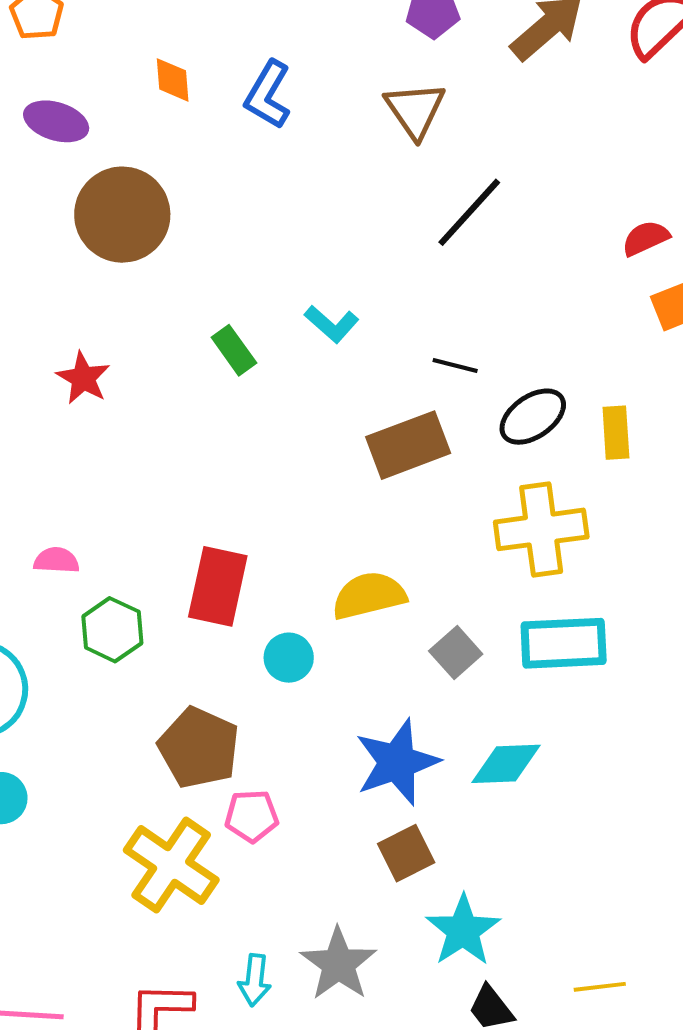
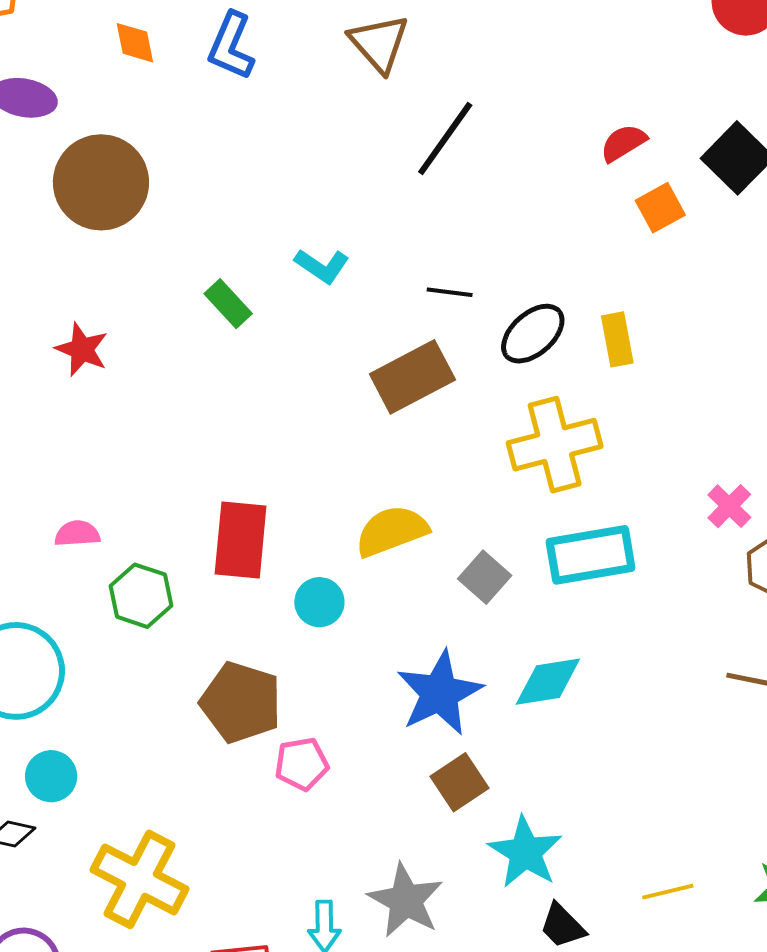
yellow cross: (171, 865) -> (140, 879), moved

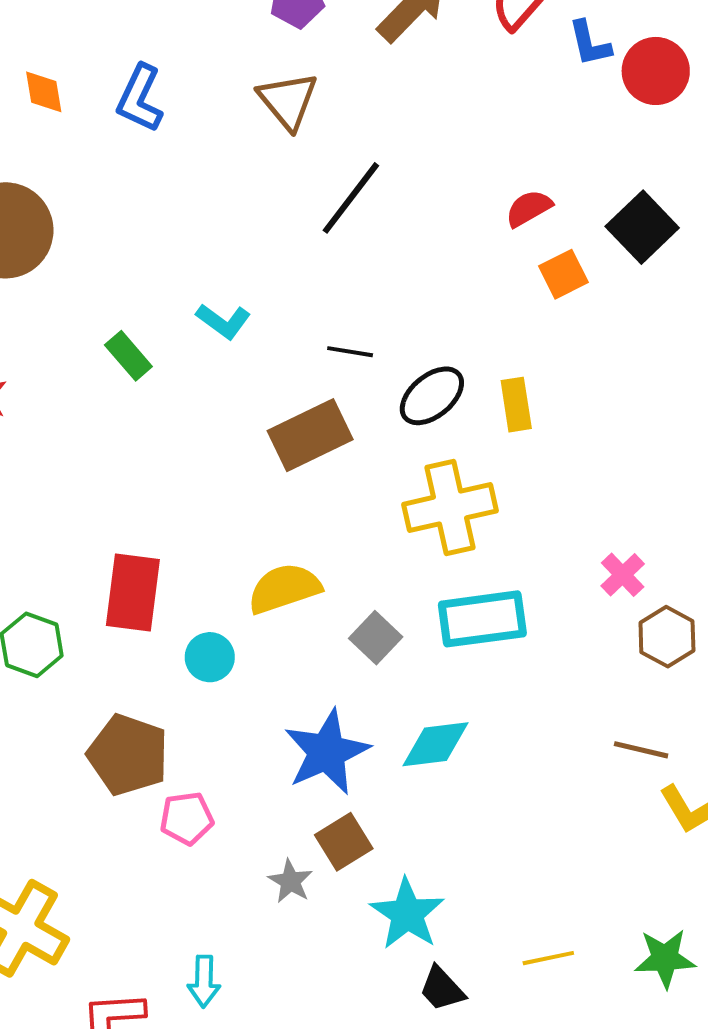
gray star: (406, 900) -> (290, 881), moved, size x0.6

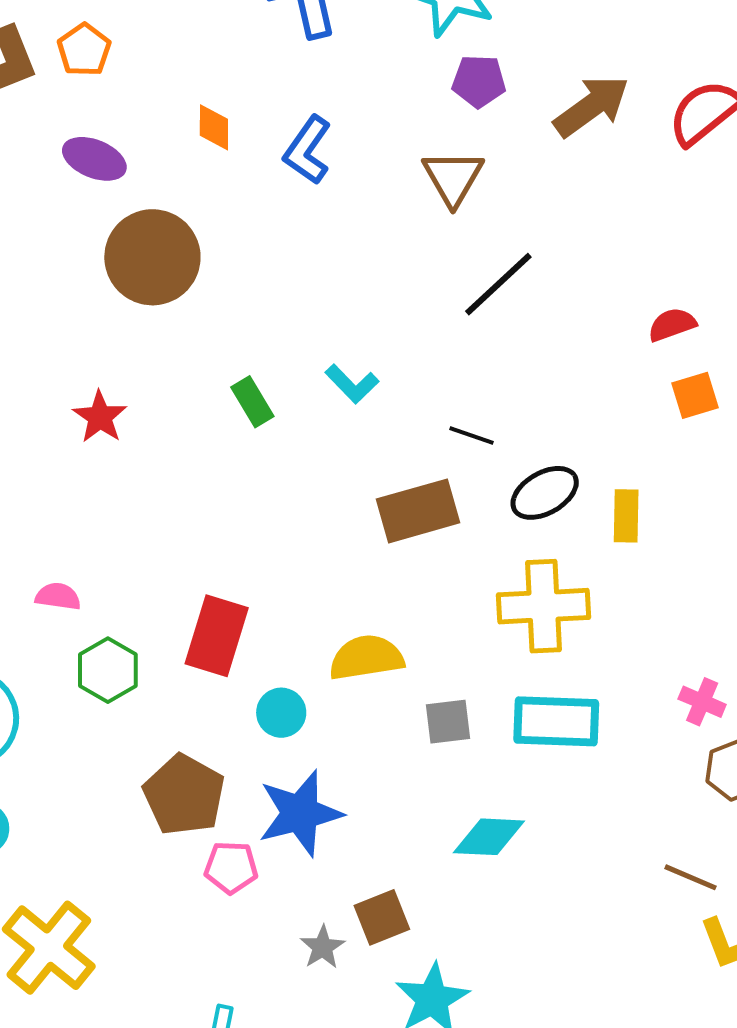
pink cross: (623, 575) -> (702, 702), turned -33
gray square: (376, 638) -> (448, 722), turned 30
blue star: (327, 752) -> (300, 813), moved

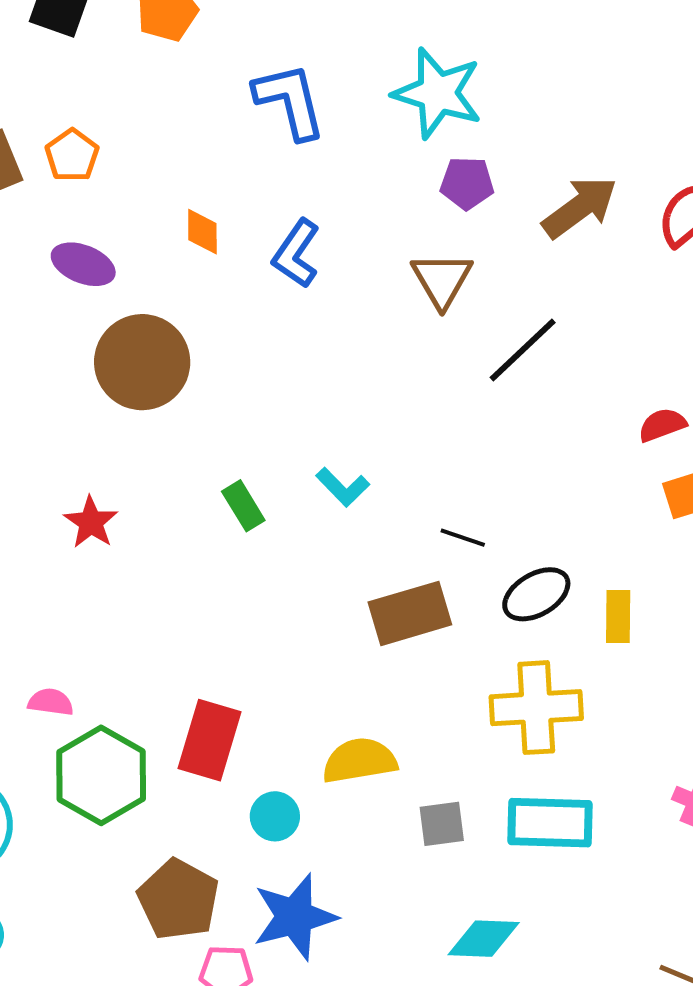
black line: (498, 284) -> (523, 350), moved
green hexagon: (108, 670) -> (101, 775), size x1.5

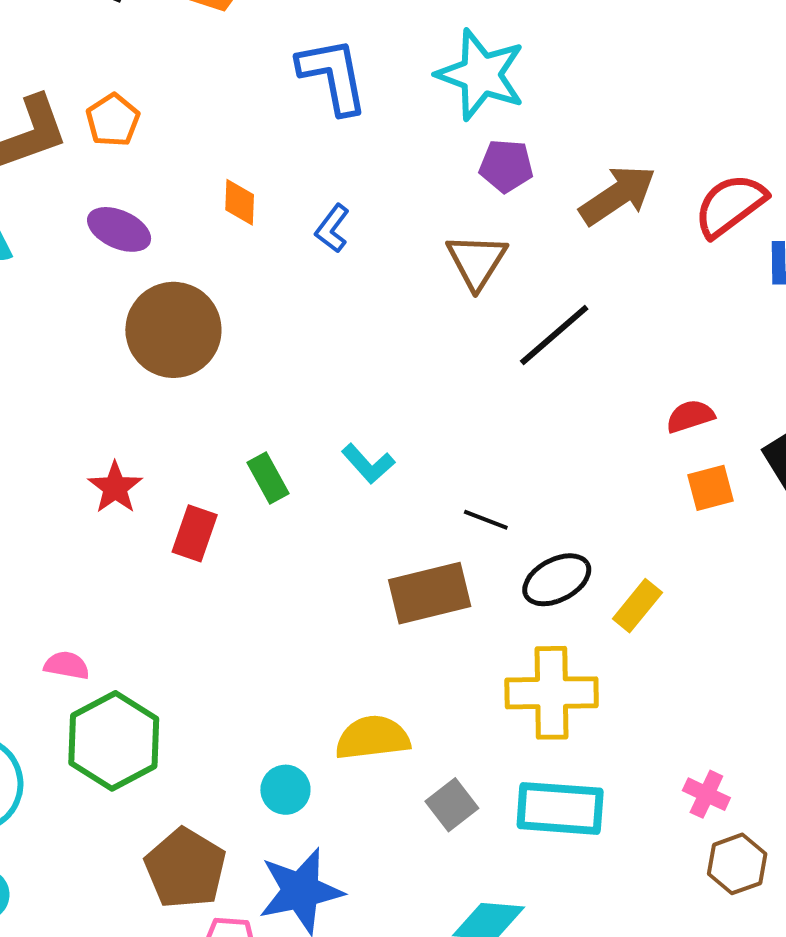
blue L-shape: (296, 254) -> (332, 228), size x0.7
yellow rectangle: (618, 617) -> (637, 606), turned 36
red rectangle: (210, 740) -> (195, 533), moved, size x0.7
gray square: (442, 824) -> (452, 805), turned -33

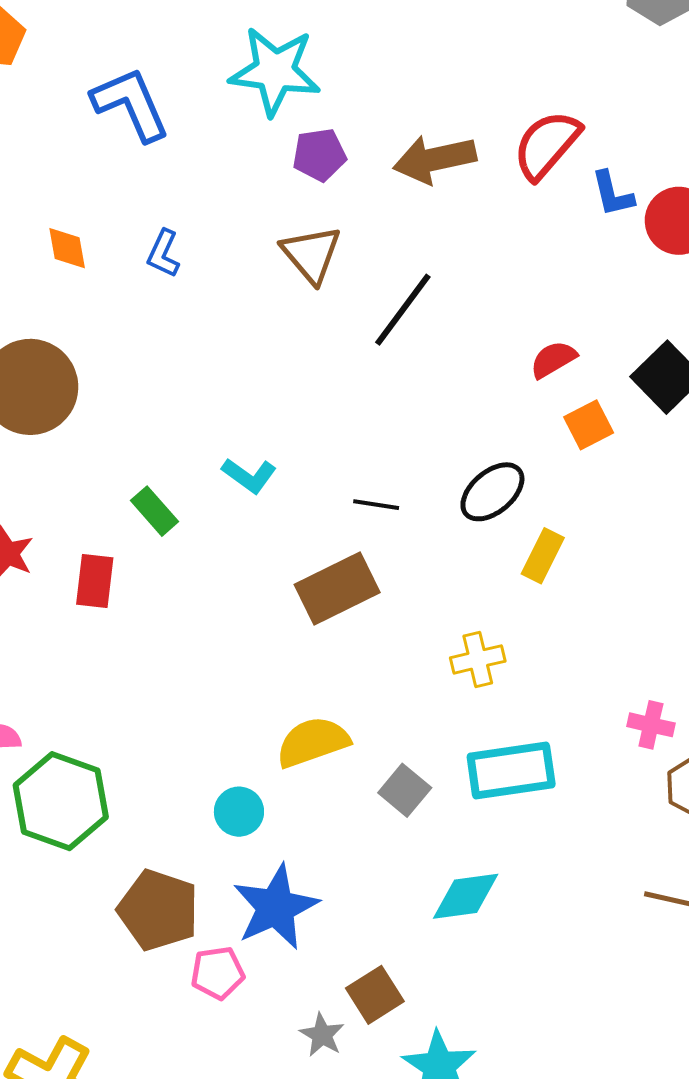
brown arrow: (618, 195) -> (435, 159), turned -146
black ellipse: (557, 580) -> (492, 492), moved
yellow cross: (552, 693) -> (478, 659), size x0.6

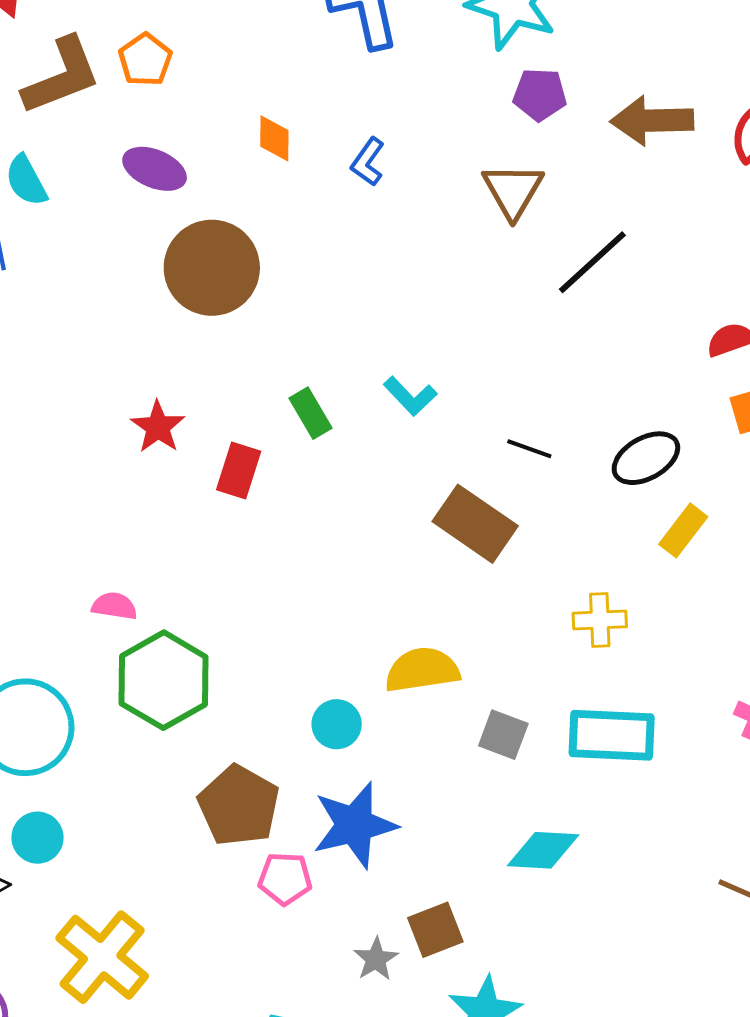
brown rectangle: (337, 588) -> (475, 524), turned 50
gray square: (405, 790) -> (503, 735), turned -30

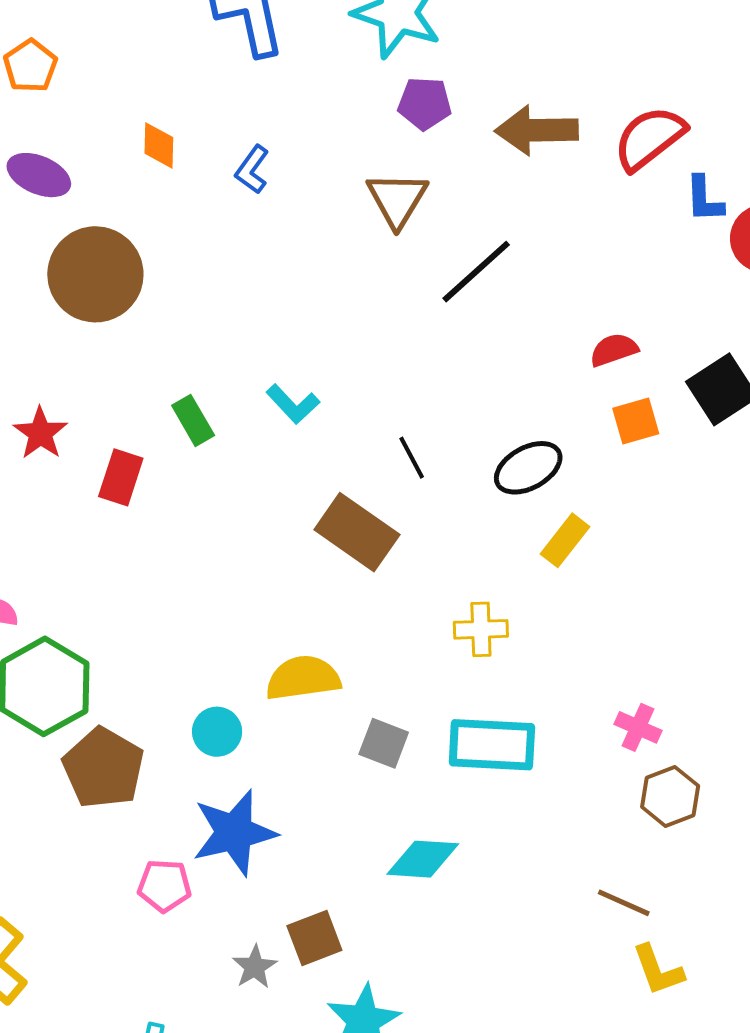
black line: (529, 449) -> (412, 458), turned 42
brown pentagon: (239, 806) -> (103, 768), moved

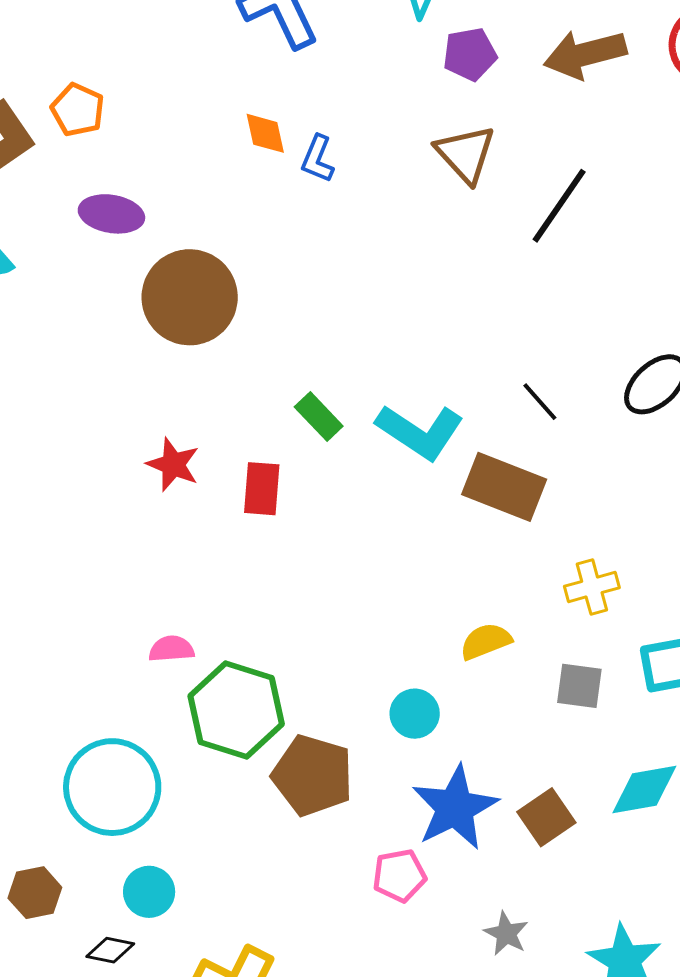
orange diamond: (159, 145) -> (265, 133), moved
cyan L-shape: (293, 404) -> (420, 432), moved, size x1.6
yellow cross: (481, 629) -> (592, 587), moved
yellow semicircle: (303, 678) -> (486, 641), size x0.7
brown square: (314, 938) -> (546, 817), moved

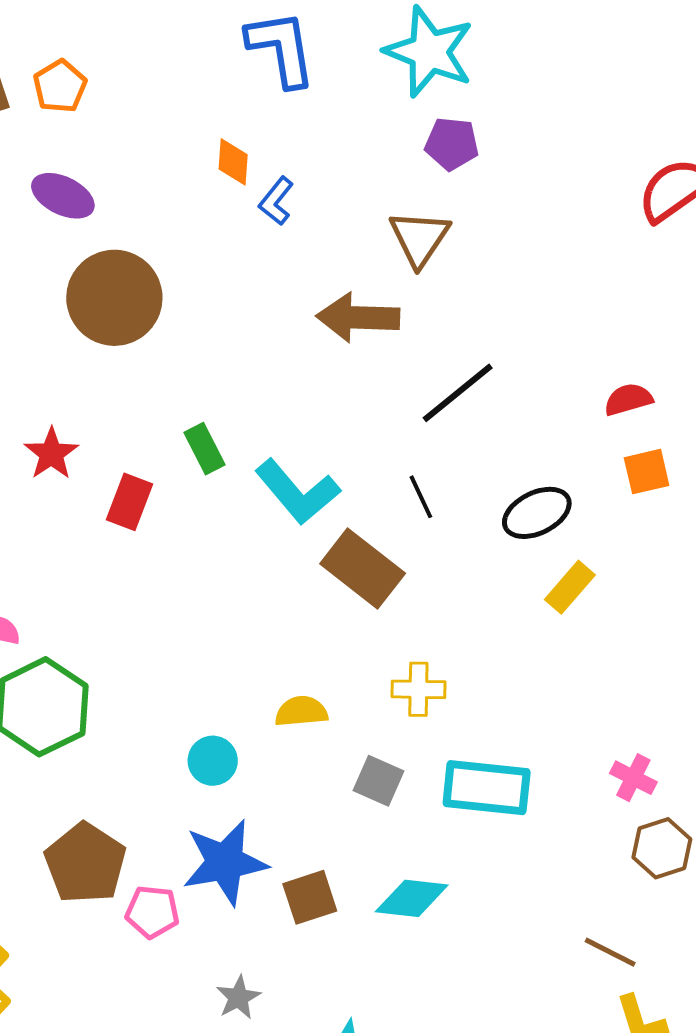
brown arrow: (585, 54) -> (358, 317), moved
black line: (559, 206) -> (458, 393), moved
brown pentagon: (313, 775) -> (85, 863), moved

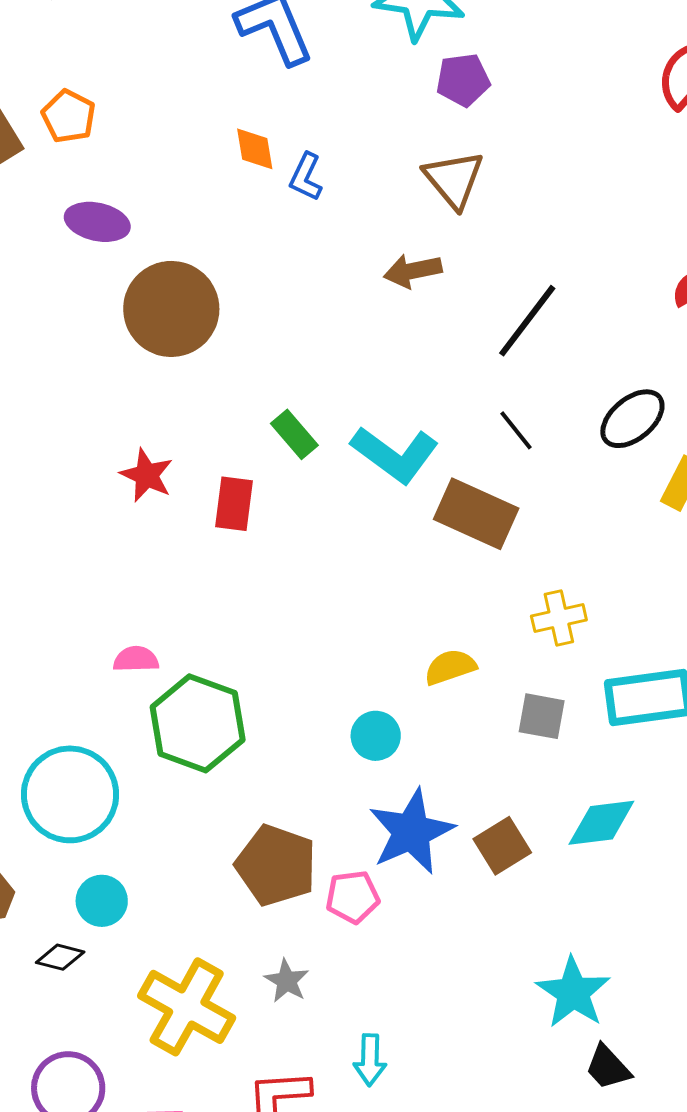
brown arrow: (358, 317) -> (413, 271), size x0.7
gray star: (238, 997) -> (287, 981), moved

